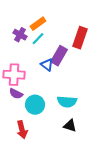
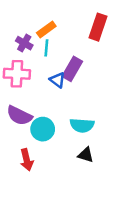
red rectangle: (80, 38) -> (98, 27), moved
cyan line: (38, 39) -> (46, 48), turned -40
pink cross: (14, 75) -> (17, 74), moved
purple semicircle: (16, 94) -> (19, 116), size x1.5

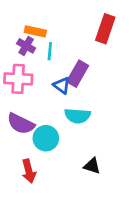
orange rectangle: (46, 29) -> (35, 31), moved, turned 48
cyan semicircle: (82, 125) -> (78, 116), moved

